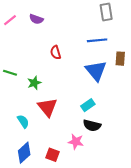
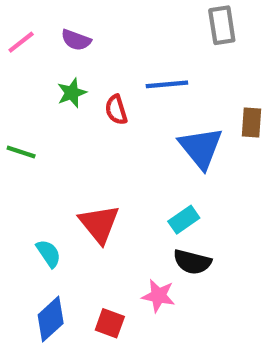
blue line: (97, 40) -> (167, 84), moved
green star: (34, 83) -> (72, 93), moved

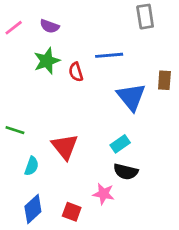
green star: (72, 93) -> (47, 61), size x1.4
green line: (21, 152) -> (15, 130), moved
cyan semicircle: (49, 253) -> (32, 166), turned 54

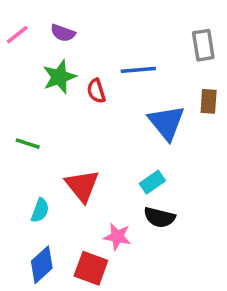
gray rectangle: (145, 17) -> (203, 45), moved
green line: (15, 130) -> (28, 144), moved
pink star: (104, 194) -> (117, 237), moved
red square: (72, 212) -> (91, 268), size x1.4

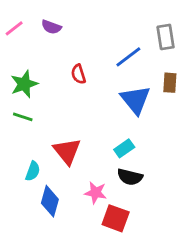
blue line: (138, 70) -> (128, 57), moved, turned -32
green star: (59, 77) -> (24, 84), moved
blue diamond: (42, 265) -> (50, 201), moved, turned -32
red square: (91, 268) -> (116, 218), moved

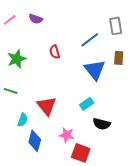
green line: (23, 117) -> (11, 91), moved
black semicircle: (130, 177) -> (102, 124), moved

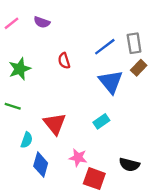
gray rectangle: (116, 26) -> (134, 43), moved
brown rectangle: (119, 58) -> (139, 68), turned 40
black semicircle: (102, 124) -> (129, 165), moved

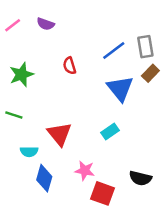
cyan semicircle: (27, 140) -> (29, 152), turned 70

